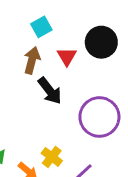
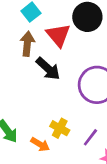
red triangle: (67, 57) -> (58, 35), size x1.4

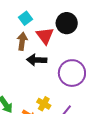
black arrow: (48, 69) -> (37, 60), turned 138

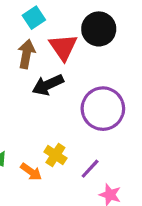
black arrow: (37, 60) -> (48, 85), turned -30

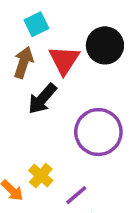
black arrow: (48, 85) -> (42, 99), turned -32

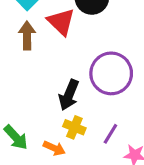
black arrow: (42, 99) -> (69, 95), moved

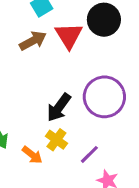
brown arrow: (27, 36) -> (33, 41), turned 48

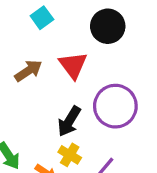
red triangle: (69, 36) -> (73, 65), moved
brown arrow: (33, 41) -> (28, 71), moved

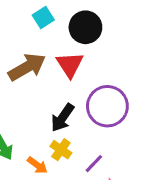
black circle: (108, 26) -> (85, 27), moved
brown arrow: (28, 71) -> (27, 67), size x1.4

